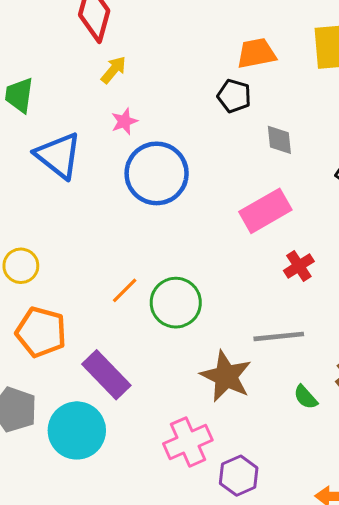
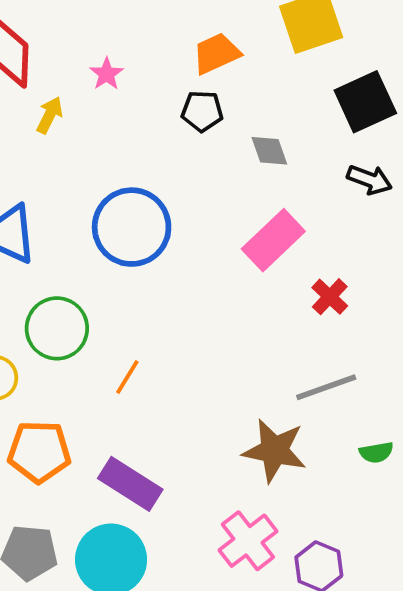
pink star: (124, 121) -> (107, 74), moved
green circle: (176, 303) -> (57, 328), moved
green semicircle: (306, 397) -> (376, 452), turned -44

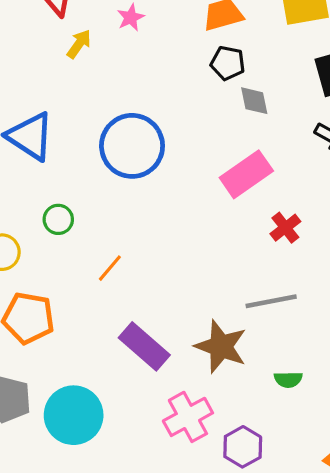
black pentagon: (202, 111) -> (228, 63), moved
green circle: (57, 328) -> (58, 219), size x0.6
green semicircle: (376, 452) -> (288, 380), moved
purple rectangle: (130, 484) -> (144, 346), moved

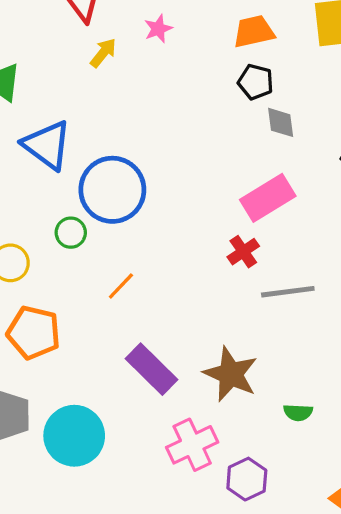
blue circle: (132, 146) -> (112, 190), moved
red cross: (285, 228) -> (243, 252), moved
gray line: (271, 301) -> (288, 292), moved

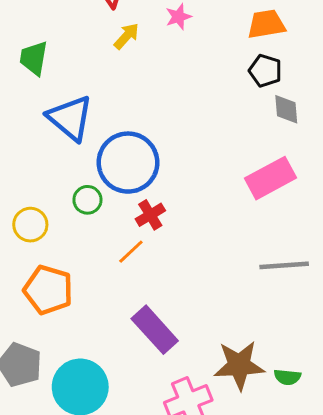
red cross: (243, 252) -> (150, 215), moved
brown star: (231, 374) -> (239, 365), moved, turned -30

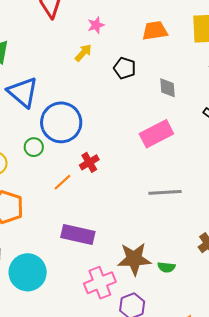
yellow arrow: (127, 36) -> (83, 53), moved
black pentagon: (265, 71) -> (125, 68), moved
red cross: (150, 215) -> (89, 162), moved
purple rectangle: (155, 330) -> (78, 234), turned -36

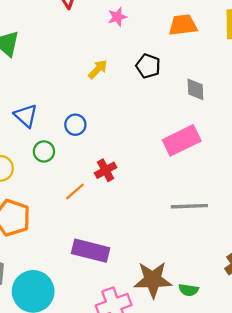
yellow arrow: (83, 53) -> (98, 69), moved
blue triangle: (23, 92) -> (26, 116), moved, size x0.7
blue circle: (61, 122) -> (75, 125), size x0.5

